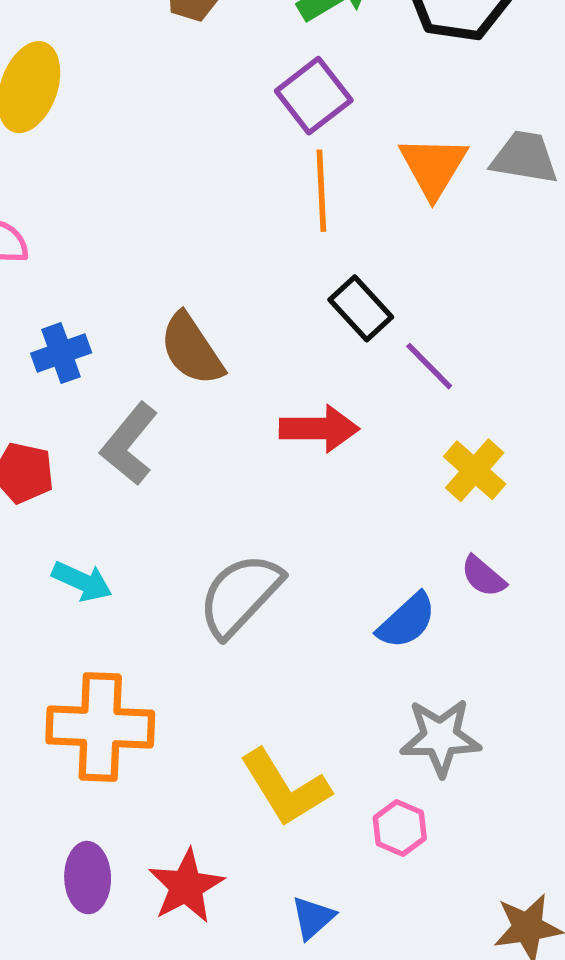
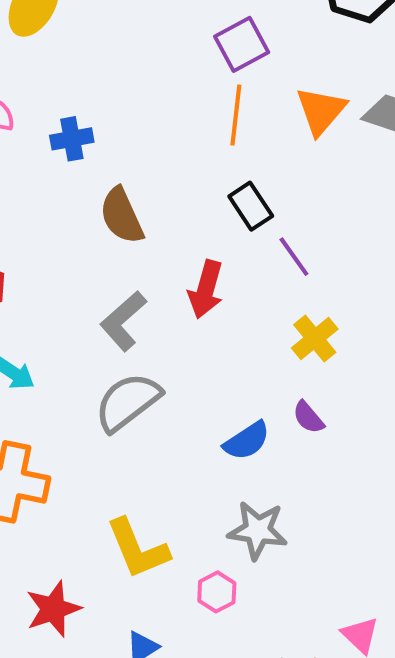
blue cross: (61, 353) -> (72, 139), moved
red arrow: (319, 429) -> (206, 289), turned 96
gray L-shape: (129, 444) -> (123, 321), moved

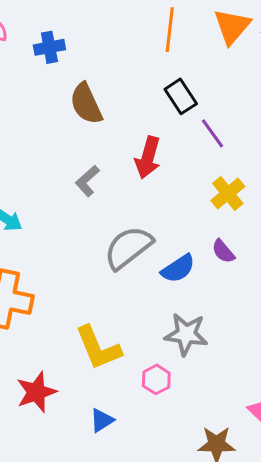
gray L-shape: (123, 321) -> (87, 181), size x0.7
gray semicircle: (128, 402) -> (128, 248), moved

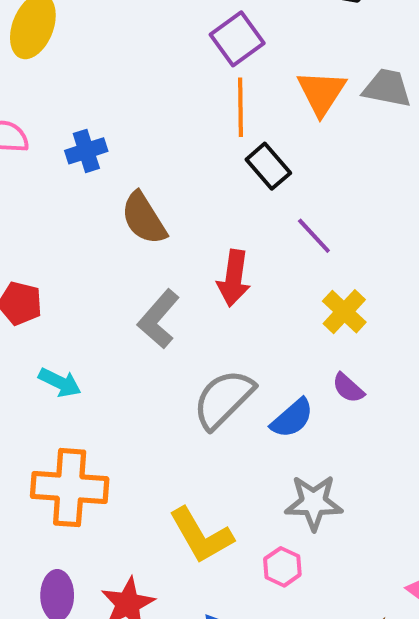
black rectangle: (181, 96) -> (268, 166), moved
gray L-shape: (87, 181) -> (159, 319), size x1.4

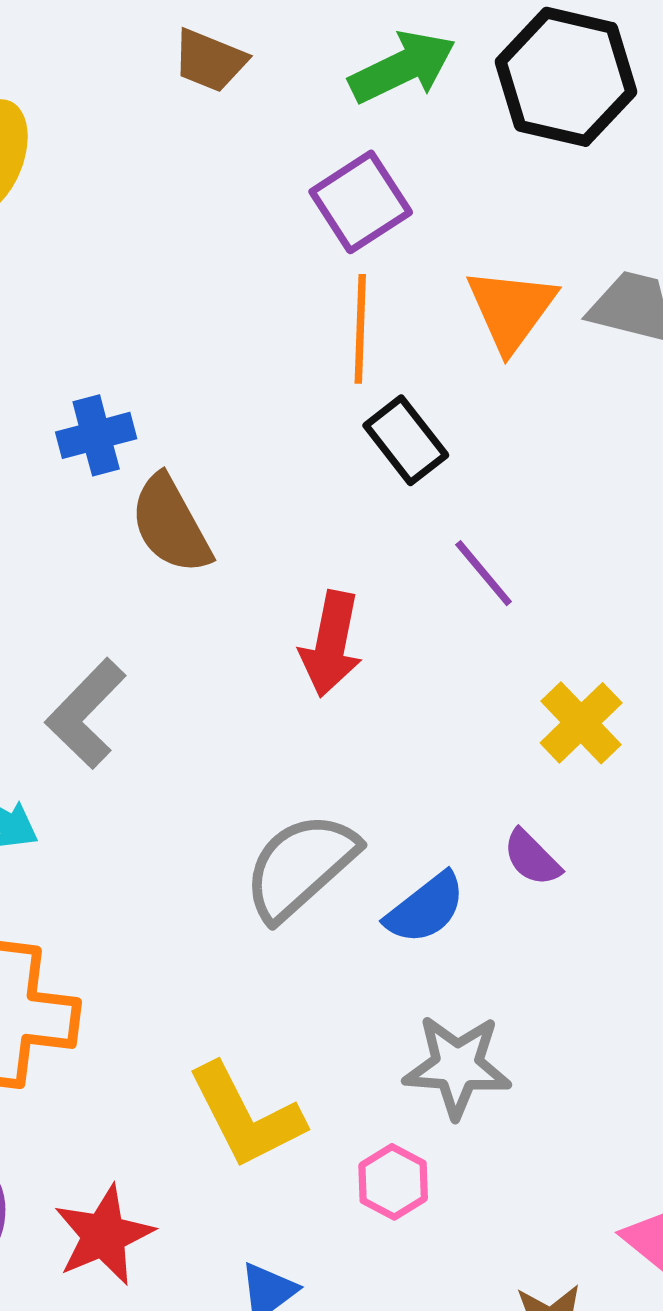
blue cross: (86, 151) -> (96, 435), moved
yellow cross: (344, 312) -> (581, 723), moved
gray L-shape: (159, 319) -> (86, 714), moved

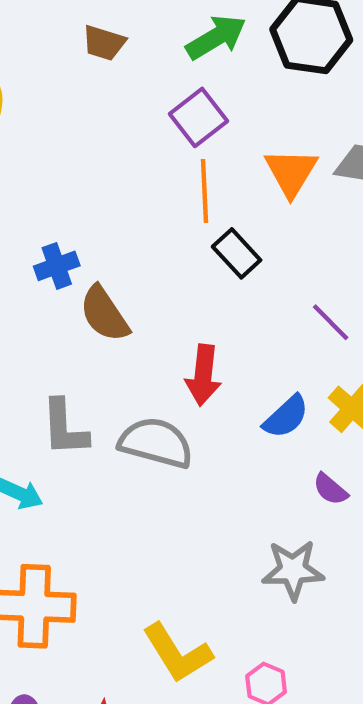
purple line: (484, 573) -> (331, 322), moved
gray L-shape: (86, 714) -> (65, 428), turned -42
gray semicircle: (300, 866) -> (156, 443), moved, turned 62
blue semicircle: (425, 908) -> (286, 417), moved
gray star: (457, 1066) -> (293, 570), moved

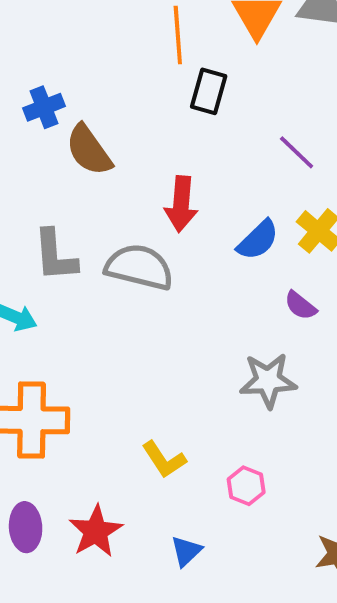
black rectangle: (237, 253) -> (209, 91), turned 60
yellow L-shape: (177, 653) -> (164, 460), size x0.7

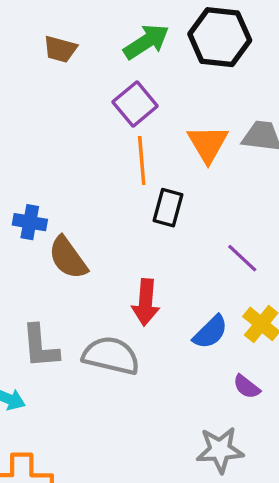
blue cross: (44, 107) -> (30, 222), turned 32

